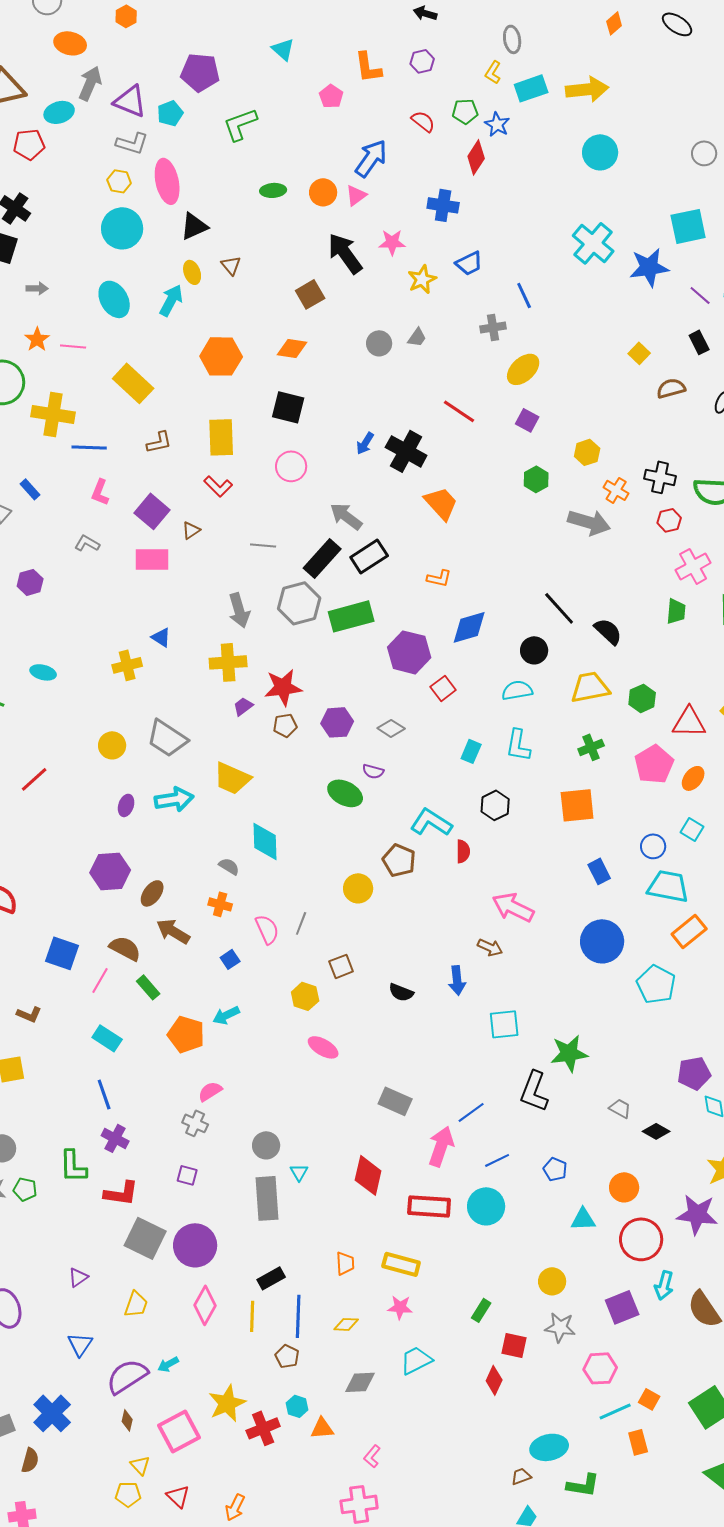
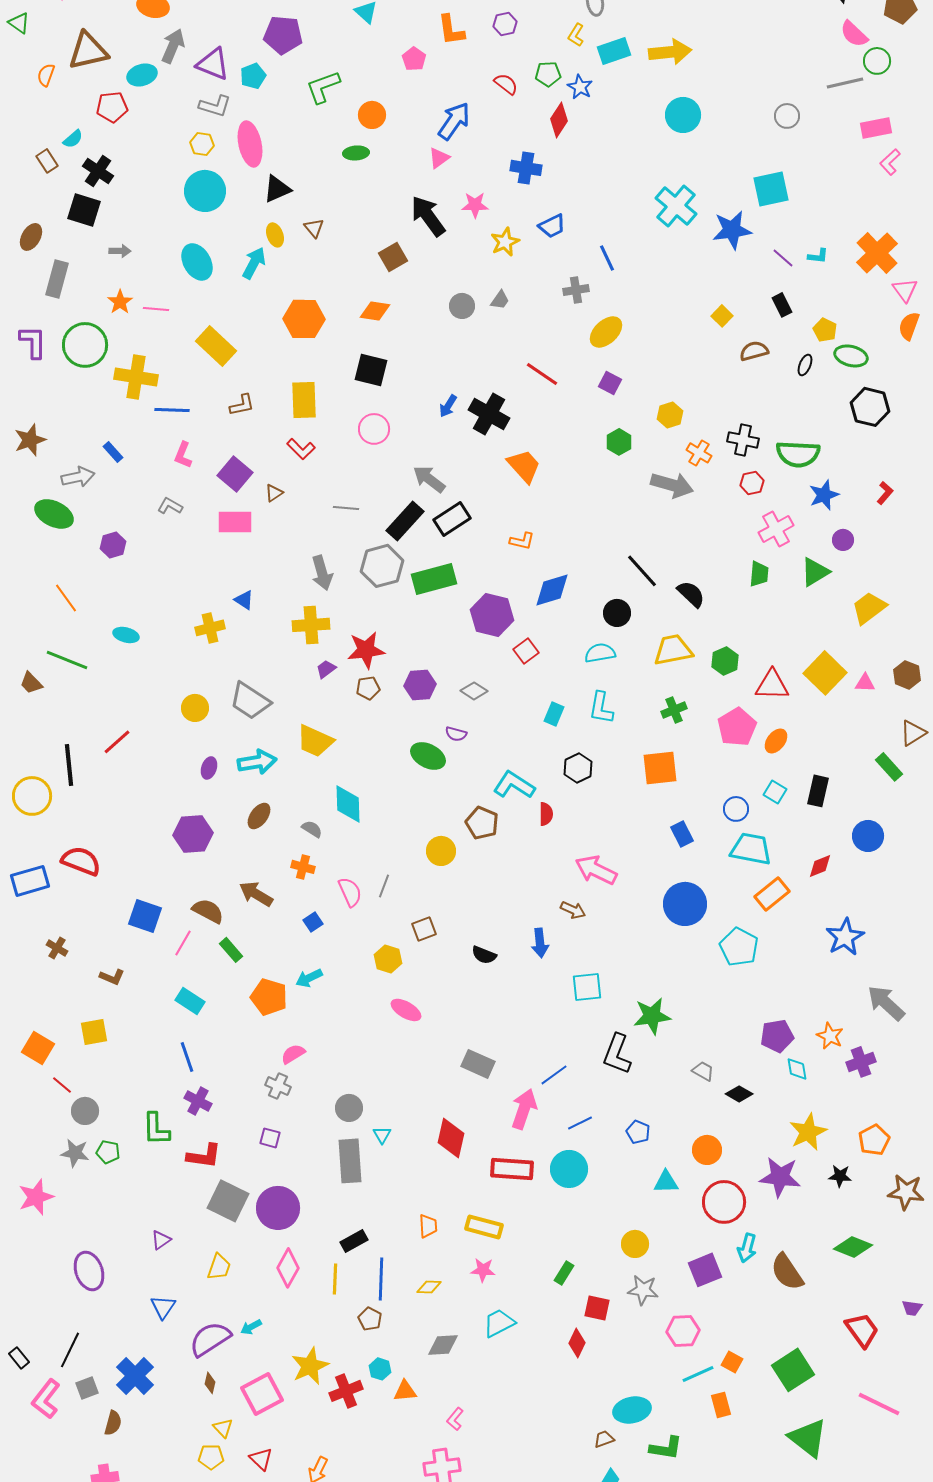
orange circle: (323, 192) -> (372, 115), moved
brown ellipse: (152, 893) -> (259, 816), moved

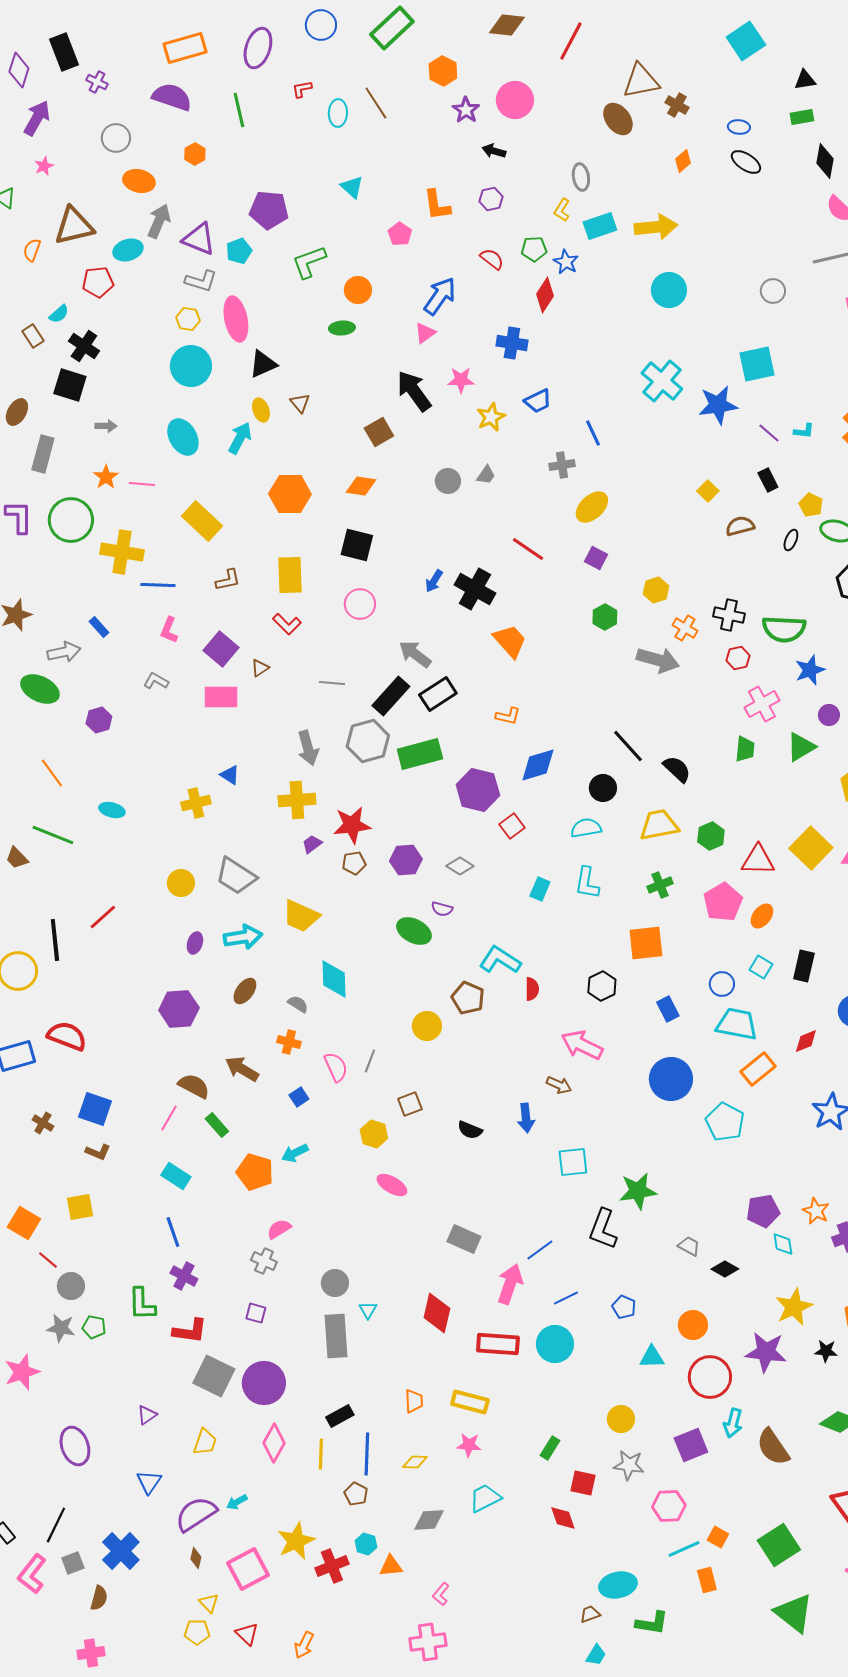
black hexagon: (578, 768) -> (602, 986), moved
blue square: (145, 916) -> (95, 1109), moved
red diamond: (577, 1343) -> (563, 1518), turned -44

